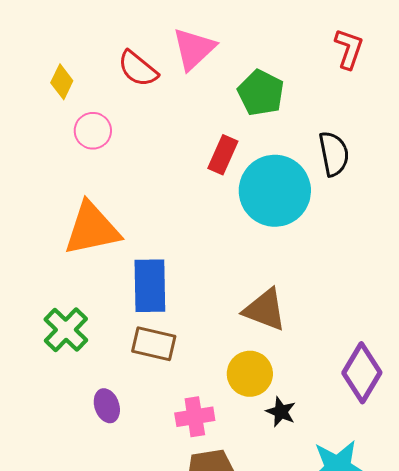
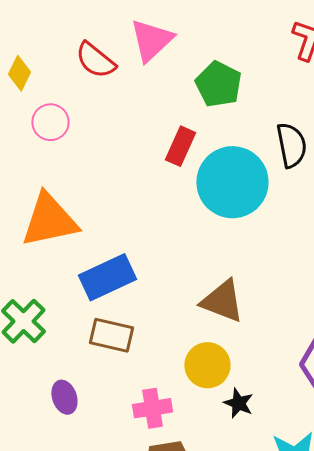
blue rectangle: (150, 286) -> (107, 277), turned 66

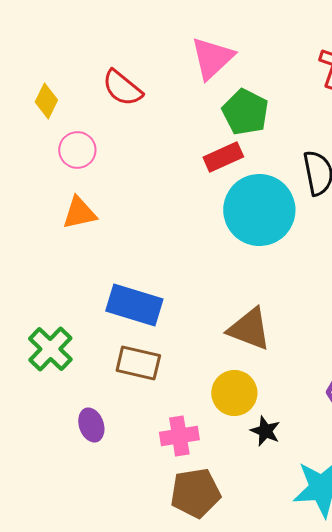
pink triangle: (151, 40) -> (212, 58), moved
red rectangle: (180, 146) -> (223, 157), moved, turned 42
orange triangle: (49, 220) -> (79, 213), moved, size x0.6
blue rectangle: (107, 277) -> (134, 305), turned 42

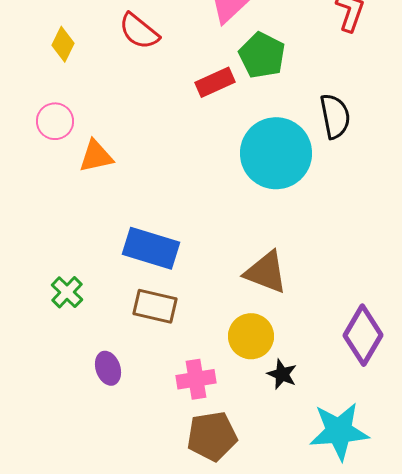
pink circle: (77, 150) -> (55, 121), moved
red rectangle: (223, 157) -> (215, 82), moved
green cross: (50, 349) -> (67, 292), size x0.7

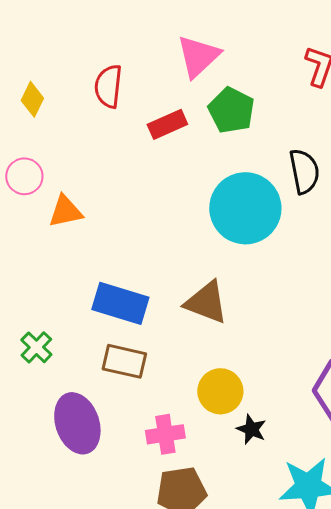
red semicircle: (139, 31) -> (108, 86), turned 57
red rectangle: (215, 82) -> (167, 124), moved
brown triangle: (266, 272) -> (206, 302), moved
purple ellipse: (108, 368) -> (77, 423), size x1.8

